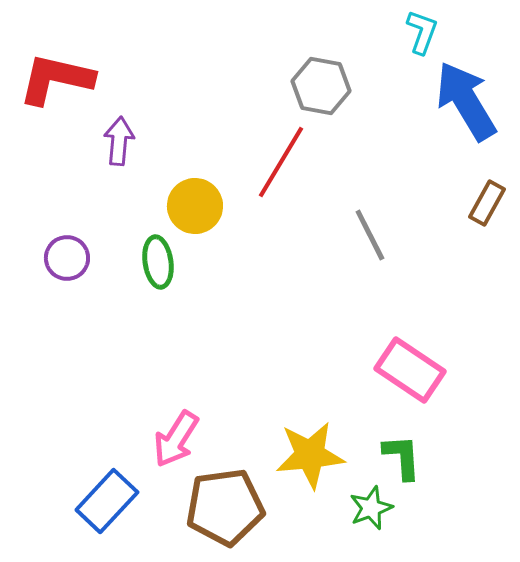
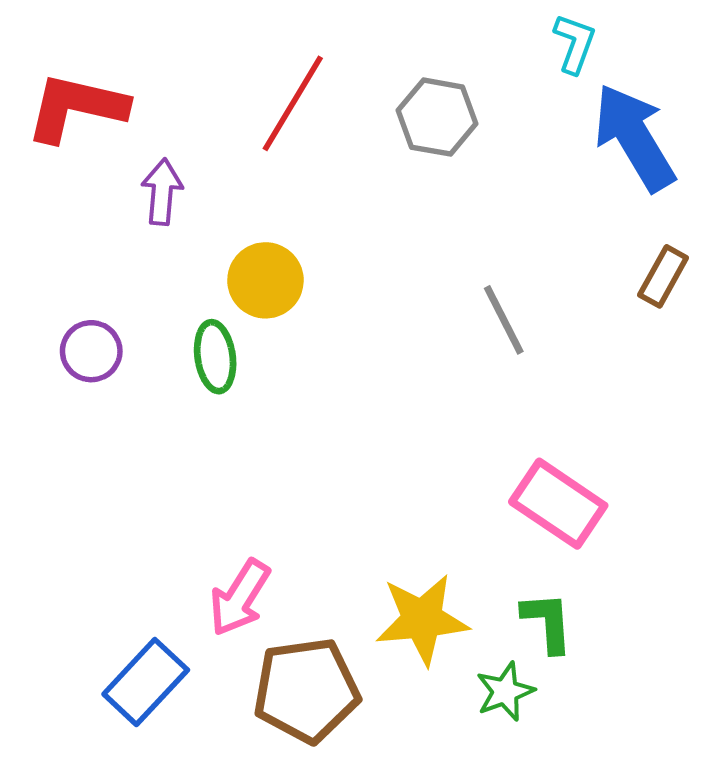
red line: (281, 162) -> (293, 103), moved

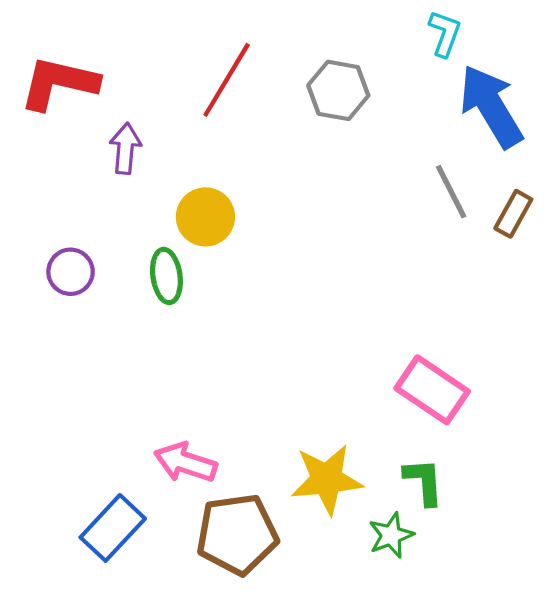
gray line: (504, 320) -> (451, 192), moved
pink arrow: (240, 598) -> (185, 463), turned 76

